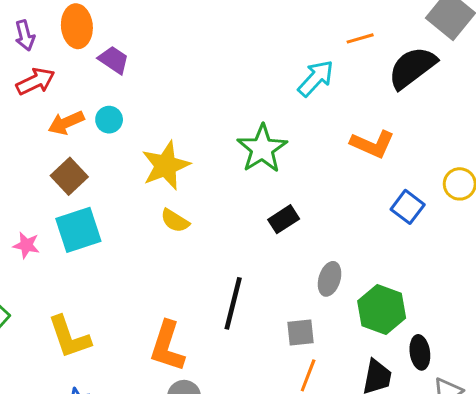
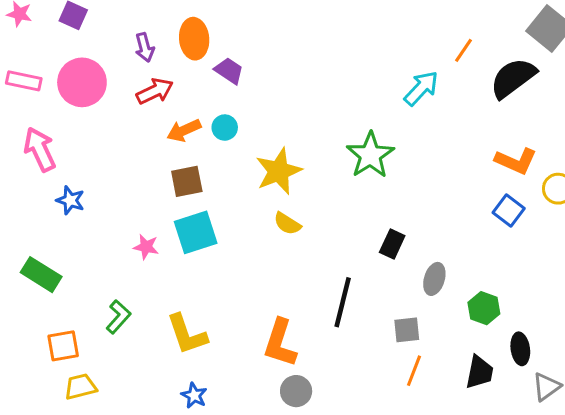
orange line: (360, 38) -> (463, 50), turned -40
orange L-shape: (372, 144) -> (516, 161), moved
brown square: (69, 176) -> (187, 181), turned 32
black rectangle: (284, 219) -> (392, 244), moved, turned -32
green hexagon: (382, 310) -> (484, 308), size x0.7

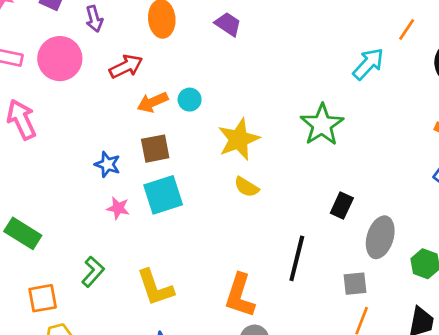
purple arrow: (145, 47) -> (94, 19), moved
purple trapezoid: (229, 71) -> (228, 24), moved
blue star: (70, 200) -> (107, 164), moved
gray ellipse: (434, 279) -> (380, 237), size x1.4

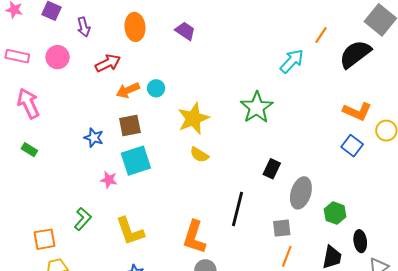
pink circle: (60, 59) -> (58, 57), size x0.7
pink star: (118, 208) -> (109, 180), moved
green rectangle: (23, 233) -> (29, 150), moved, size x0.6

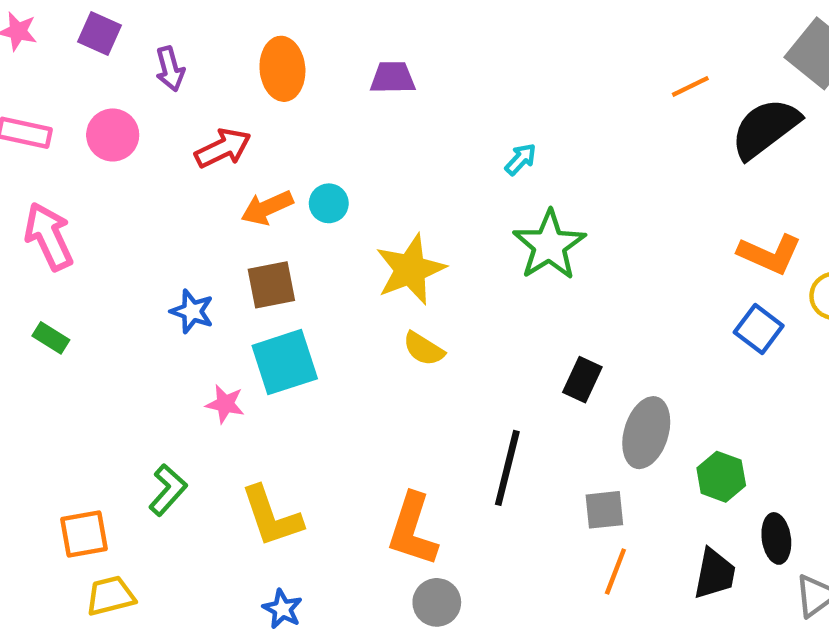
purple trapezoid: (185, 31) -> (393, 78), turned -35
orange line: (321, 35) -> (690, 86), turned 30
cyan arrow: (292, 61) -> (521, 159), moved, size x0.6

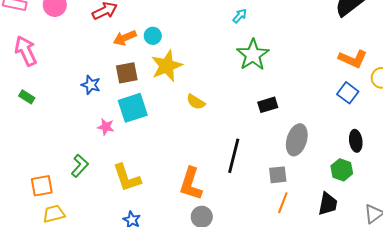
yellow star: (410, 269) -> (167, 66), moved
black rectangle: (582, 380) -> (268, 105), moved, turned 48
green hexagon: (721, 477) -> (342, 170), moved
black ellipse: (776, 538) -> (356, 141), moved

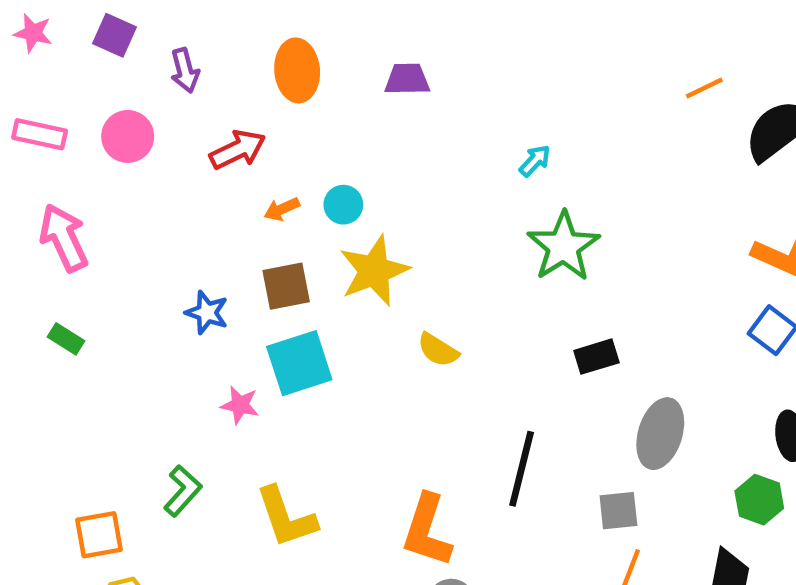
orange arrow: (125, 38) -> (282, 209), size x0.7

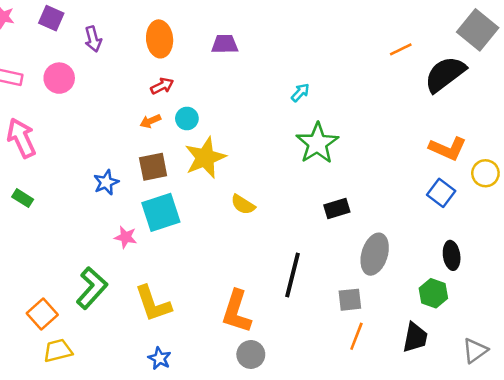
red arrow: (238, 150) -> (162, 86), moved, size x0.7
blue star: (207, 313) -> (106, 182), turned 30
green L-shape: (183, 491) -> (92, 288), size x1.4
orange square: (99, 535) -> (42, 314), turned -32

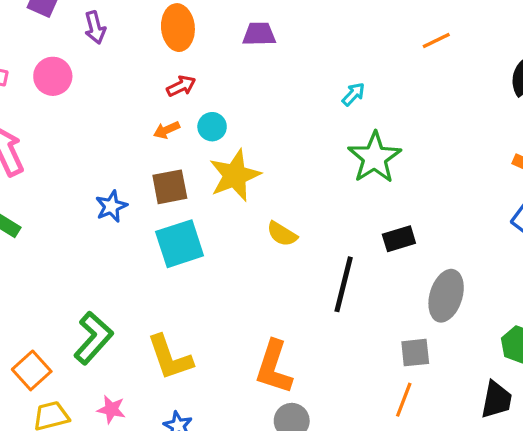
orange line: (401, 49) -> (436, 41), moved
pink star: (126, 237) -> (111, 409), moved
black line: (293, 275) -> (344, 284), moved
orange line: (356, 336) -> (404, 400), moved

